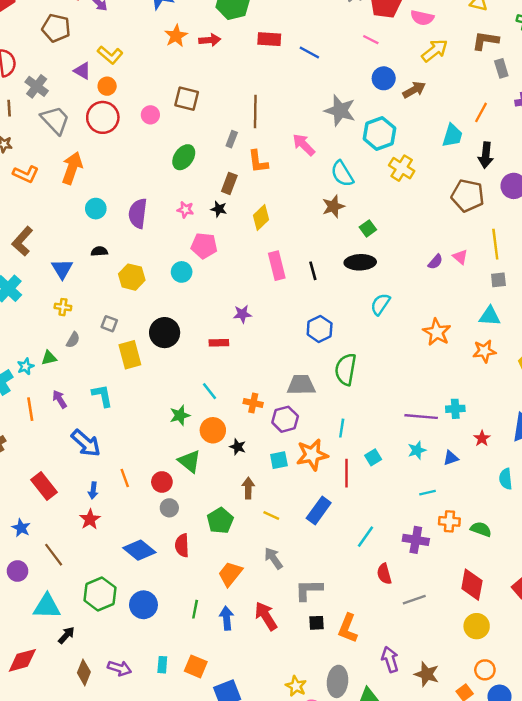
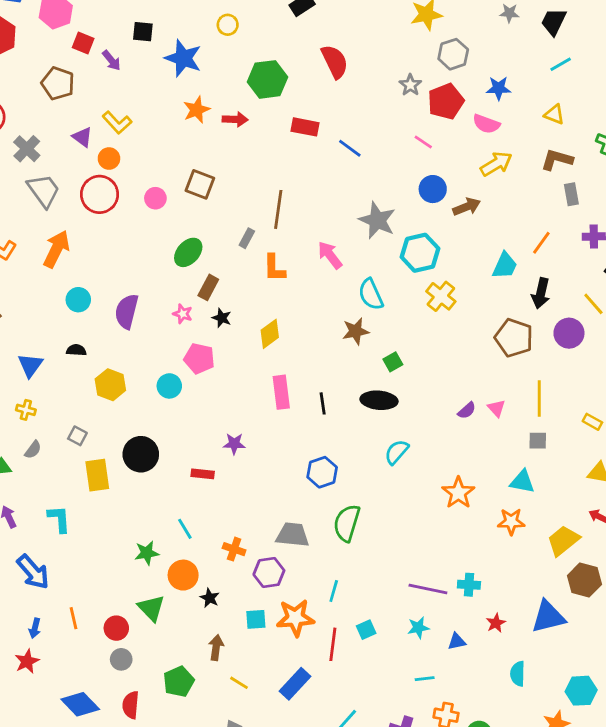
brown rectangle: (229, 183) -> (208, 287), moved

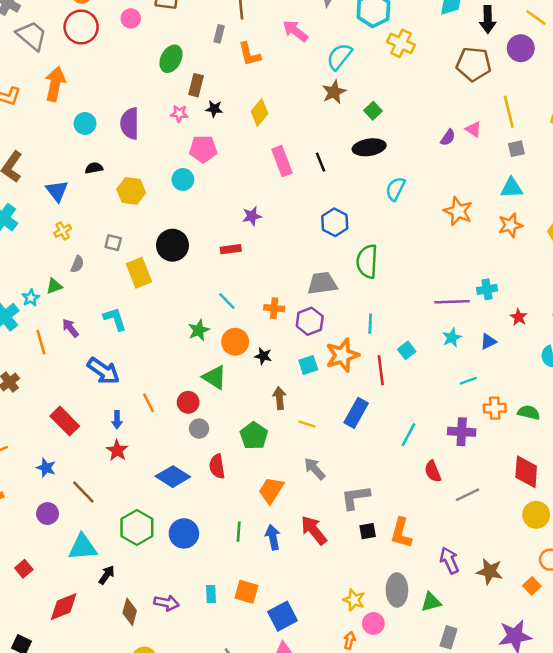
cyan semicircle: (371, 294) -> (339, 57), turned 76
yellow cross: (26, 410) -> (63, 231), turned -30

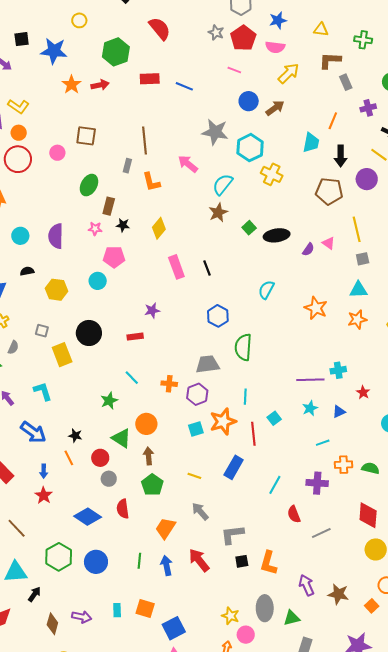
black ellipse: (369, 147) -> (277, 235), moved
orange circle: (235, 342) -> (146, 424), moved
black star: (263, 356) -> (75, 436), moved
brown arrow: (279, 398) -> (149, 456), moved

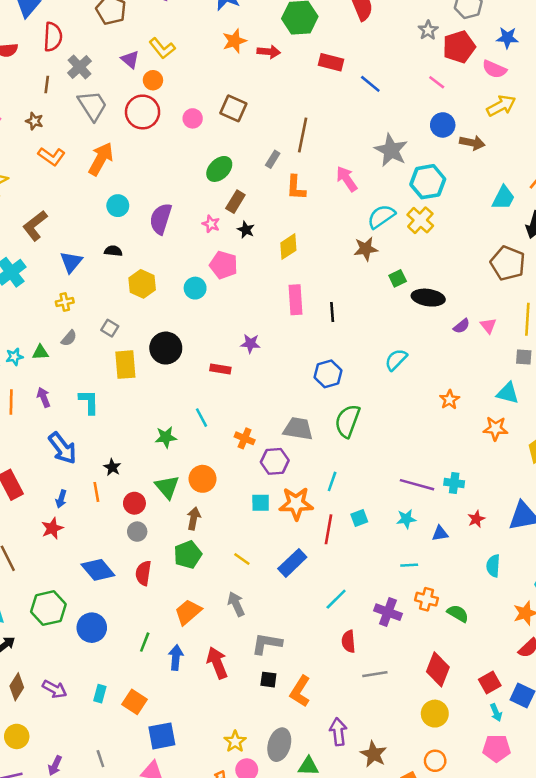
brown arrow: (275, 108) -> (472, 143), turned 30
yellow cross: (272, 174) -> (420, 220), moved
orange star: (316, 308) -> (450, 400), size x0.7

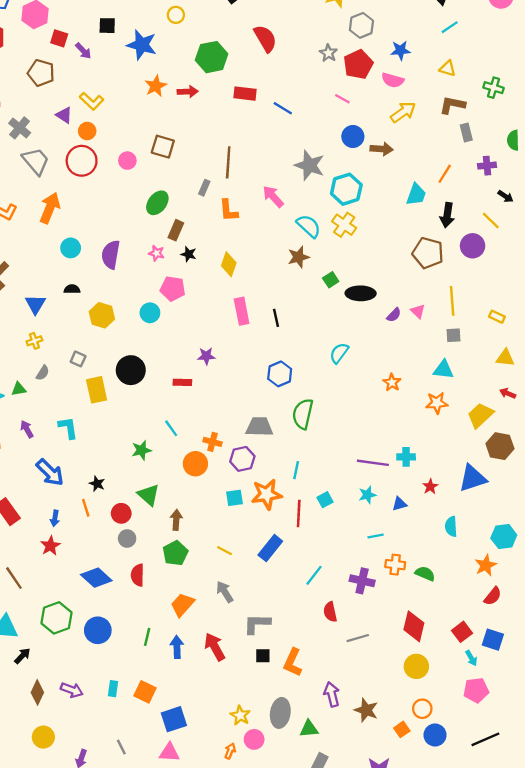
cyan semicircle: (381, 216) -> (309, 226), turned 85
yellow diamond: (288, 247) -> (229, 264), turned -30
orange circle: (203, 479) -> (195, 464), moved

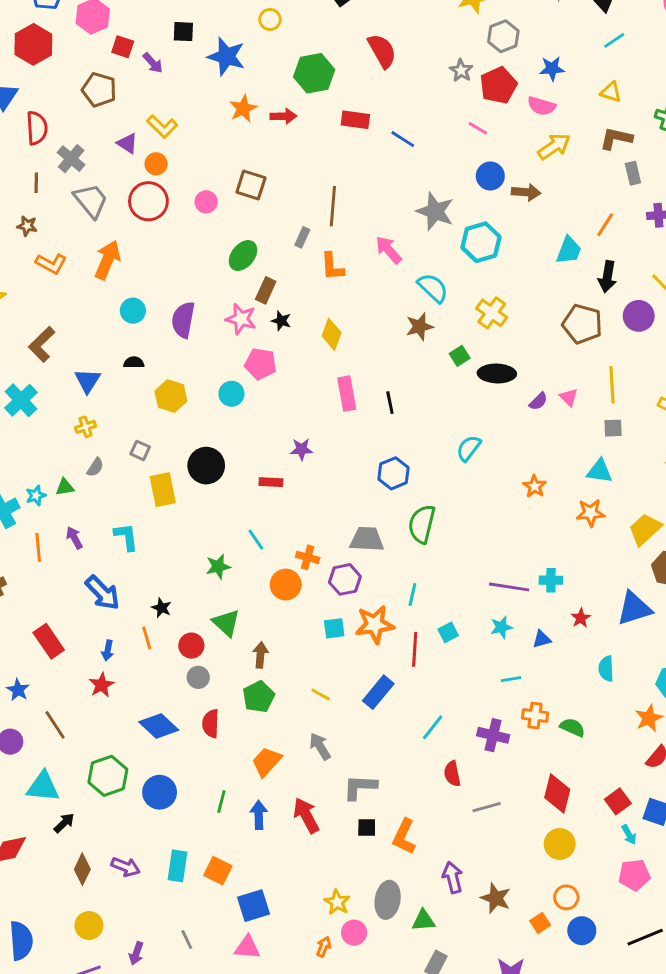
yellow cross: (344, 225) -> (492, 313), moved
pink star: (157, 253) -> (241, 319), size x1.5
cyan rectangle: (113, 689) -> (178, 866), size x1.5

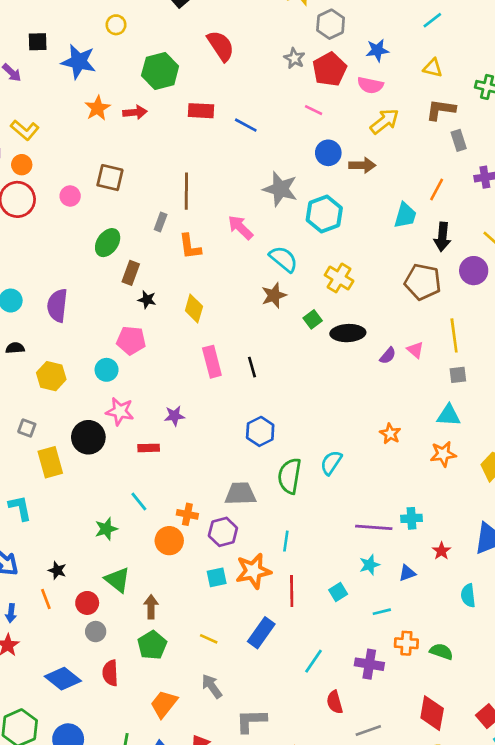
pink star: (241, 319) -> (120, 411), moved
cyan semicircle: (469, 448) -> (331, 463), moved
cyan square: (448, 632) -> (338, 592), moved

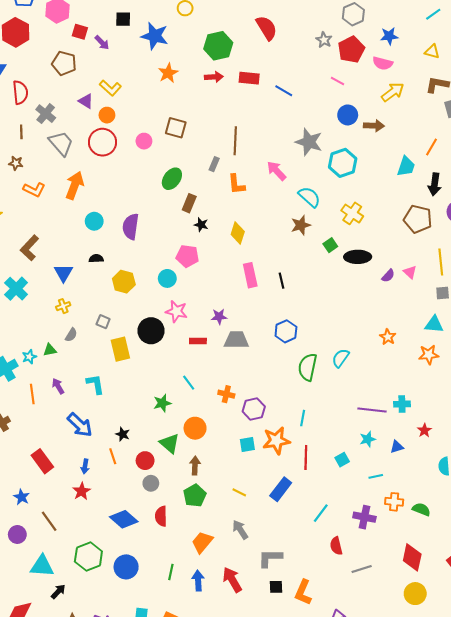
red arrow: (135, 112) -> (214, 77), moved
gray trapezoid: (240, 494) -> (236, 340), moved
orange circle: (169, 541) -> (195, 428), moved

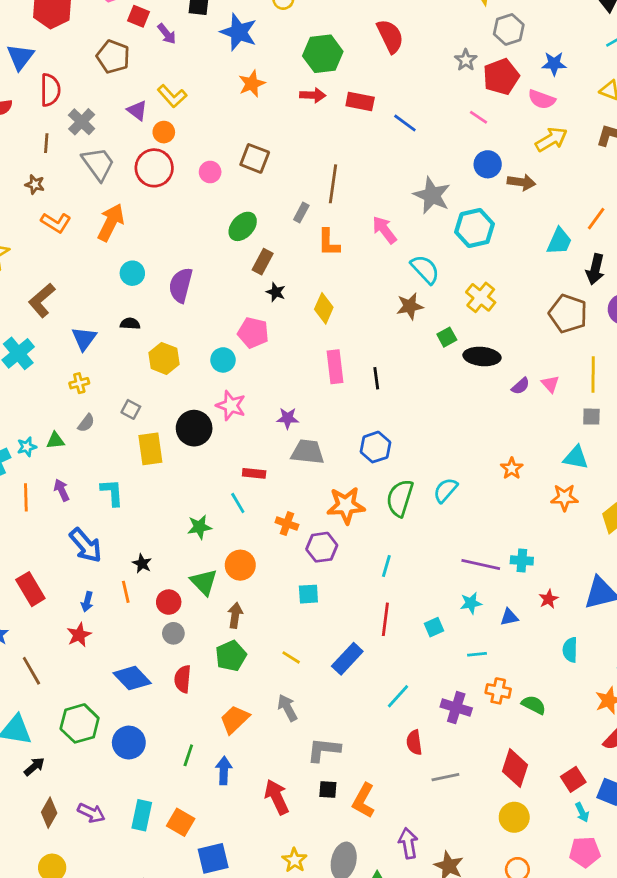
red rectangle: (198, 341) -> (254, 473), moved
orange star: (276, 441) -> (346, 505), moved
red arrow: (232, 580) -> (277, 797), moved

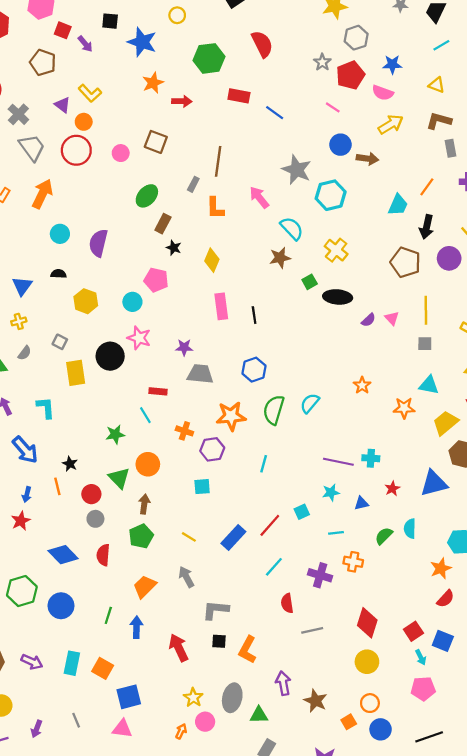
red arrow: (313, 95) -> (182, 101), moved
cyan triangle: (576, 458) -> (429, 385), moved
red line: (385, 619) -> (270, 525), moved, turned 35
green semicircle: (534, 705) -> (384, 536), moved, turned -72

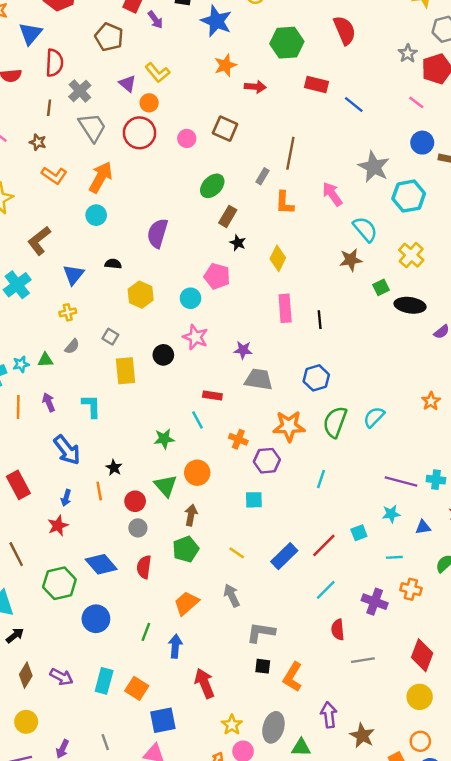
cyan circle: (60, 234) -> (96, 215), moved
black circle: (110, 356) -> (163, 355), size x0.7
green hexagon: (22, 591) -> (59, 583), moved
red arrow: (179, 648) -> (204, 683), moved

